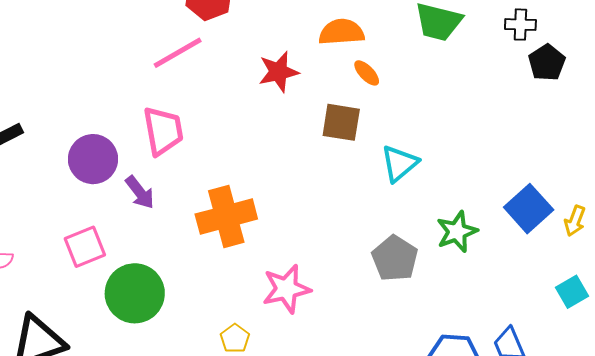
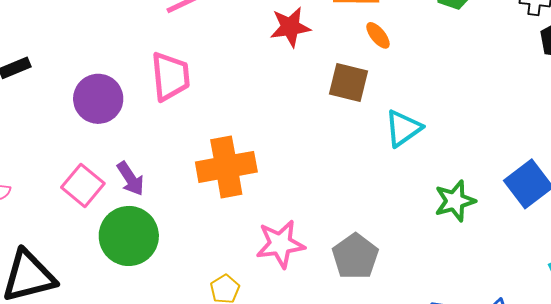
purple arrow: (140, 192) -> (130, 179), moved
pink square: (85, 247) -> (83, 185), turned -33
gray pentagon: (395, 258) -> (355, 256), moved

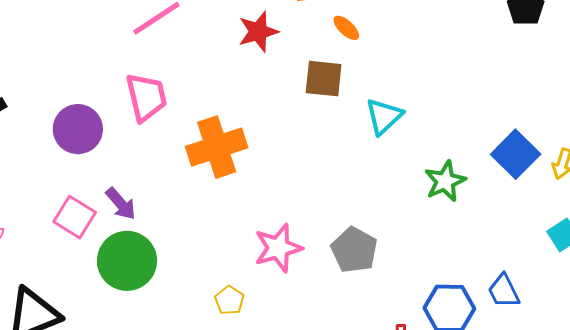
orange cross: (226, 167) -> (217, 147), moved

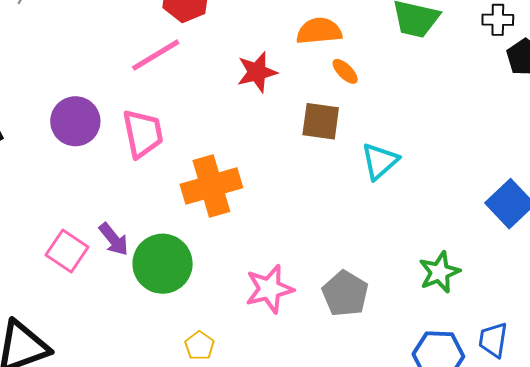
purple circle: (78, 129) -> (75, 121), moved
green star: (445, 181) -> (439, 272), moved
green circle: (127, 261) -> (163, 264), moved
blue trapezoid: (504, 291) -> (493, 340), turned 33
yellow pentagon: (229, 300) -> (200, 346), moved

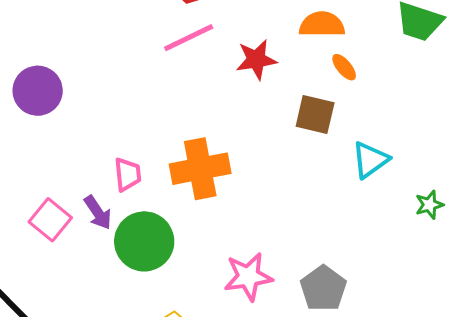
pink line: (156, 55) -> (189, 38), moved
purple circle: (75, 121) -> (38, 91), moved
pink trapezoid: (143, 134) -> (128, 174), moved, size x0.7
green star: (439, 272) -> (429, 205), moved, size x0.7

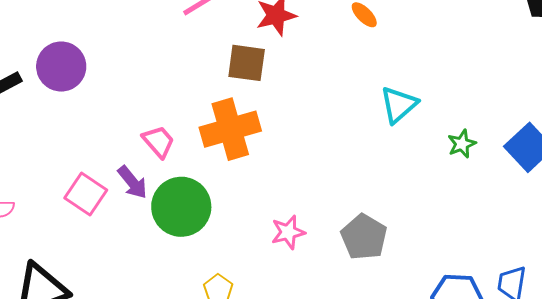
brown square: (315, 114) -> (247, 63), moved
pink trapezoid: (128, 174) -> (159, 142), turned -30
pink star: (248, 277) -> (288, 232), size x0.7

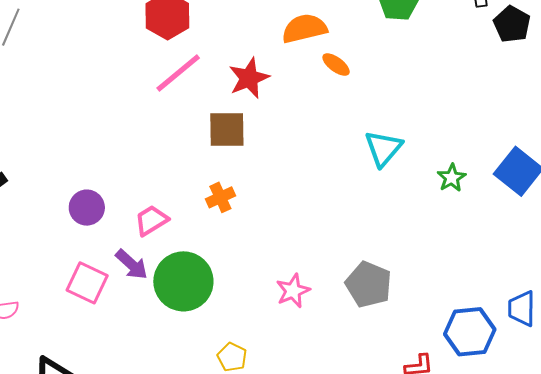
purple circle: (61, 67) -> (87, 208), moved, size x0.7
orange cross: (230, 129) -> (220, 197), size x0.5
pink trapezoid: (159, 142) -> (151, 220), turned -72

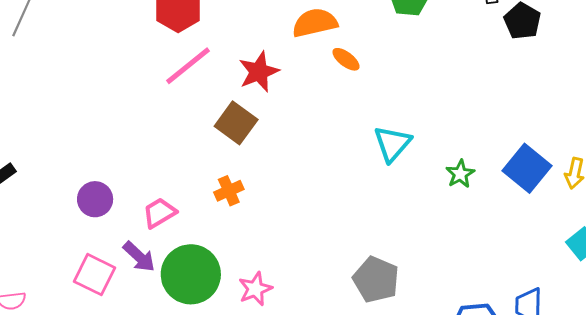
brown square: (227, 129) -> (236, 123), turned 36
pink star: (293, 291) -> (255, 289), moved

